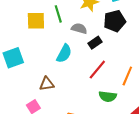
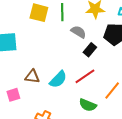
black rectangle: (95, 43) -> (90, 50), turned -32
cyan semicircle: (64, 53) -> (58, 79), moved

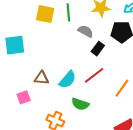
green semicircle: (88, 105) -> (80, 104), moved

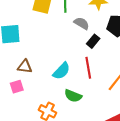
red line: (94, 75) -> (88, 68), turned -65
brown triangle: (42, 78) -> (25, 67), moved

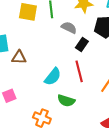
brown triangle: (25, 67) -> (19, 57), moved

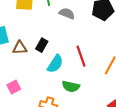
black rectangle: (82, 45) -> (42, 45), moved

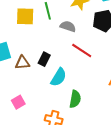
red line: (81, 56) -> (82, 50), moved, turned -35
green semicircle: (71, 86) -> (75, 99), turned -90

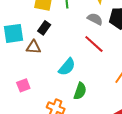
gray semicircle: (68, 26) -> (95, 19), moved
black rectangle: (44, 59) -> (44, 28), moved

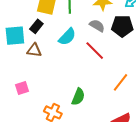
black rectangle: (44, 28) -> (36, 26), moved
cyan semicircle: (67, 67) -> (67, 37), moved

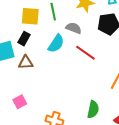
gray semicircle: (97, 26) -> (74, 28), moved
green semicircle: (78, 97) -> (93, 109), moved

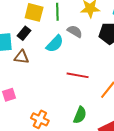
red line: (85, 53) -> (78, 75), moved, turned -35

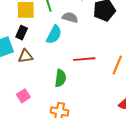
green semicircle: (80, 115) -> (60, 78), moved

